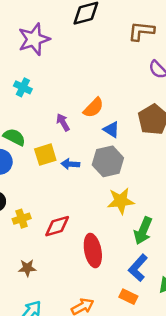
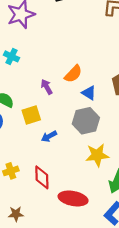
blue arrow: (70, 164) -> (49, 136), moved, turned -32
red diamond: (57, 226) -> (42, 177), turned -75
red ellipse: (93, 251) -> (73, 198), turned -68

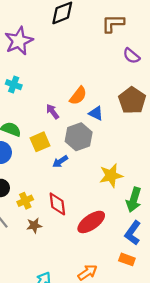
gray hexagon: (86, 121) -> (79, 137), moved
red ellipse: (73, 198) -> (91, 222), turned -40
brown star: (16, 214) -> (34, 225), moved

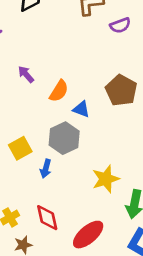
purple semicircle: (131, 56) -> (120, 25), moved, turned -54
purple arrow: (52, 112) -> (26, 74), moved
blue arrow: (60, 162) -> (46, 169), turned -35

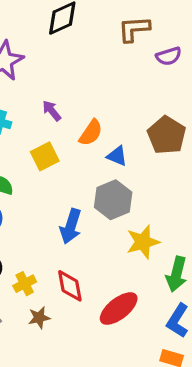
gray hexagon: (64, 138) -> (113, 200), moved
yellow square: (20, 148) -> (45, 156), moved
blue arrow: (46, 169) -> (71, 226), size x1.5

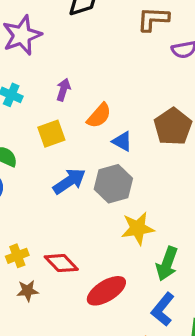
purple arrow: (52, 111) -> (63, 90), turned 50
blue arrow: (71, 226) -> (69, 181), moved, turned -148
red diamond: (70, 286) -> (61, 263), turned -40

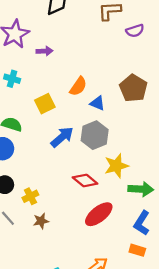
purple arrow: (63, 90) -> (44, 51), moved, turned 77
red diamond: (61, 263) -> (85, 180), moved
green arrow: (167, 264) -> (141, 189), turned -100

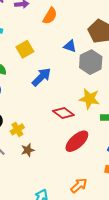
orange semicircle: (78, 86) -> (50, 16), moved
gray hexagon: (95, 135) -> (91, 62), moved
yellow star: (116, 166) -> (89, 99), turned 30

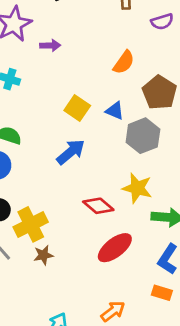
orange semicircle: (50, 16) -> (124, 62), moved
yellow square: (25, 49) -> (77, 108), moved, turned -30
yellow cross: (17, 129) -> (31, 224), size x1.6

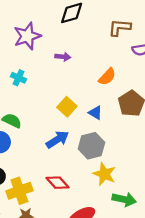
purple arrow: (50, 45) -> (63, 57), moved
gray hexagon: (143, 136) -> (91, 146), moved
red diamond: (98, 206) -> (57, 183), moved

